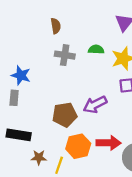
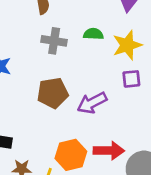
brown pentagon: (65, 115) -> (53, 93), moved

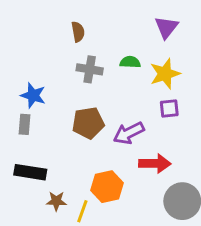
red arrow: (109, 151) -> (155, 163), moved

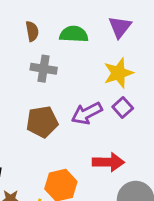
green semicircle: (130, 62) -> (74, 34), moved, size x1.4
purple square: (169, 108) -> (123, 107), turned -36
purple arrow: (129, 133) -> (87, 113), moved

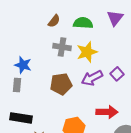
brown semicircle: (32, 31) -> (54, 21), turned 48
yellow star: (118, 73) -> (87, 52), moved

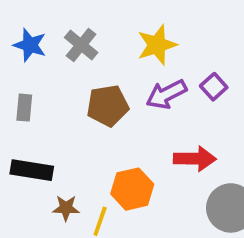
gray cross: (62, 47) -> (81, 45), moved, turned 30
blue star: (23, 65) -> (30, 45), moved

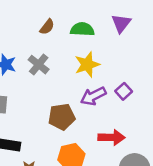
brown pentagon: (108, 106) -> (62, 117), moved

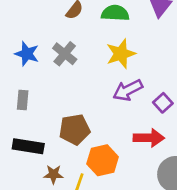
purple square: (124, 91) -> (163, 103), moved
brown pentagon: (62, 117) -> (75, 129), moved

